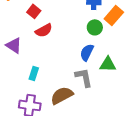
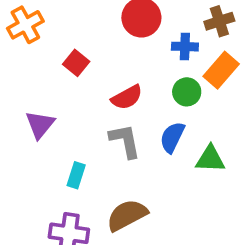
red semicircle: (44, 30) -> (127, 97), moved
purple triangle: (14, 45) -> (40, 125), turned 36
gray L-shape: (84, 77) -> (125, 141), moved

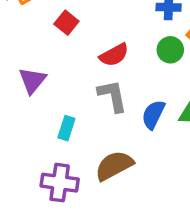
blue semicircle: (172, 137) -> (153, 115), moved

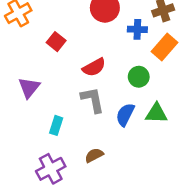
green circle: (170, 50) -> (139, 77), moved
brown semicircle: (114, 166) -> (94, 155), size x0.6
purple cross: (60, 183) -> (51, 169), turned -36

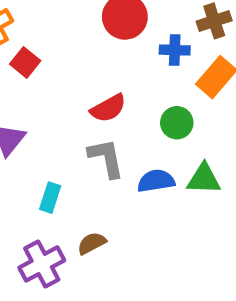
red square: (56, 42) -> (25, 62), moved
blue semicircle: (125, 115) -> (156, 181), turned 55
brown semicircle: (94, 155) -> (92, 243), moved

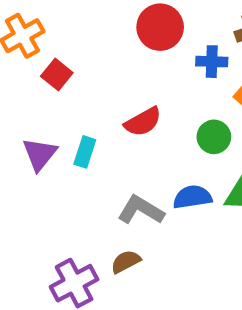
gray L-shape: (106, 158) -> (141, 210), moved, turned -48
cyan rectangle: (50, 198) -> (85, 152), moved

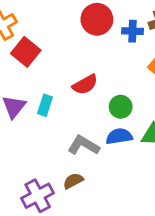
blue cross: (212, 62) -> (132, 31), moved
red square: (57, 74) -> (26, 52), size x1.4
green circle: (214, 137) -> (121, 107), moved

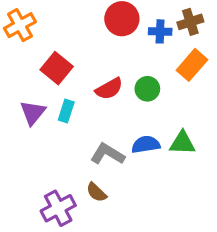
red square: (26, 52) -> (57, 68), moved
green circle: (121, 107) -> (147, 89), moved
brown semicircle: (73, 181) -> (96, 192), turned -108

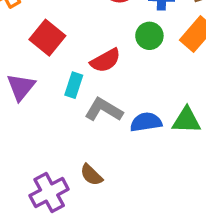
green circle: (147, 89) -> (149, 36), moved
cyan rectangle: (66, 111) -> (74, 85), moved
gray L-shape: (108, 154) -> (104, 110), moved

